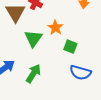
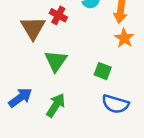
orange star: (55, 28) -> (124, 38), moved

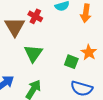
orange star: (124, 38) -> (89, 52), moved

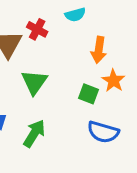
orange arrow: (86, 13) -> (99, 50), moved

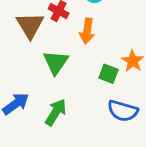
orange arrow: (99, 50) -> (87, 31), moved

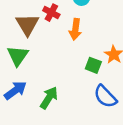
green triangle: (56, 62) -> (18, 56), moved
blue semicircle: (123, 111) -> (105, 96), turned 30

